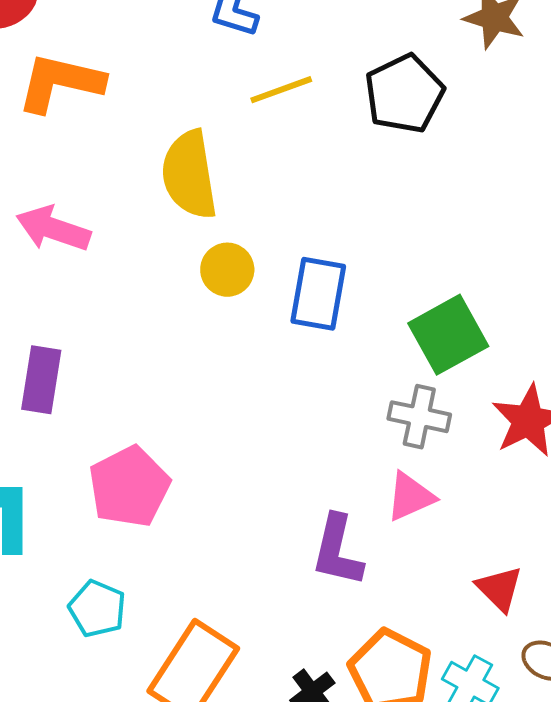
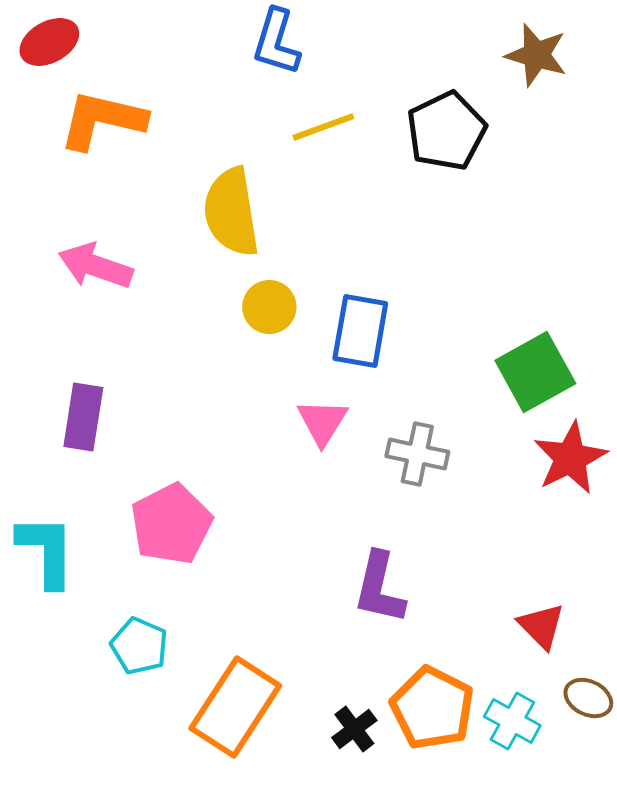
green square: (448, 335) -> (535, 372), moved
gray cross: (419, 417) -> (417, 454), moved
pink triangle: (410, 497) -> (322, 422), moved, turned -34

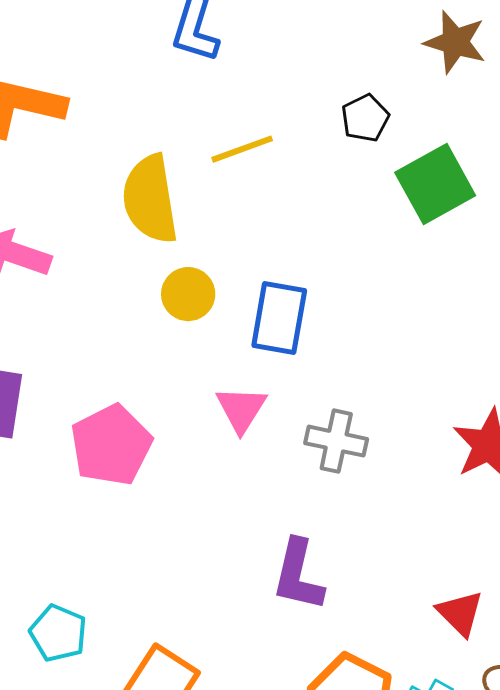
yellow line: (323, 127) -> (242, 149), moved
black pentagon: (446, 131) -> (365, 118), size x0.6
green square: (535, 372) -> (435, 184), moved
pink pentagon: (171, 524) -> (111, 445), moved

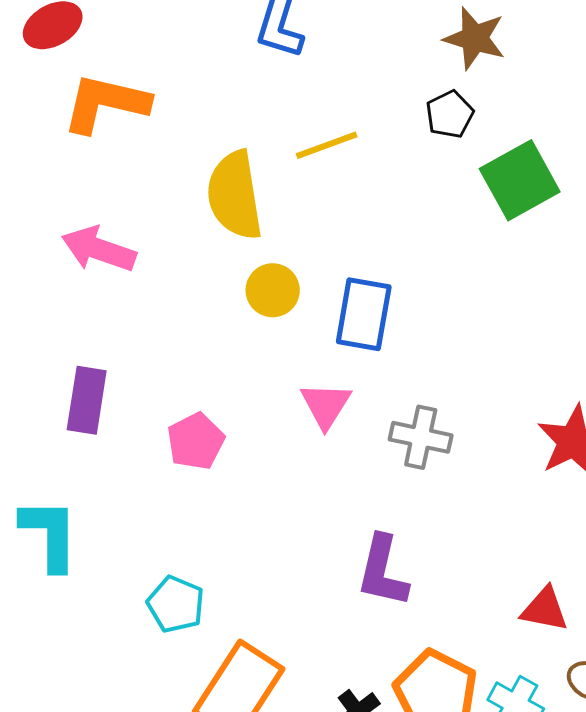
brown star: (455, 42) -> (475, 38), moved
pink pentagon: (111, 445) -> (196, 441), size x0.7
red triangle: (460, 613) -> (545, 609), turned -34
cyan pentagon: (58, 633) -> (176, 604), moved

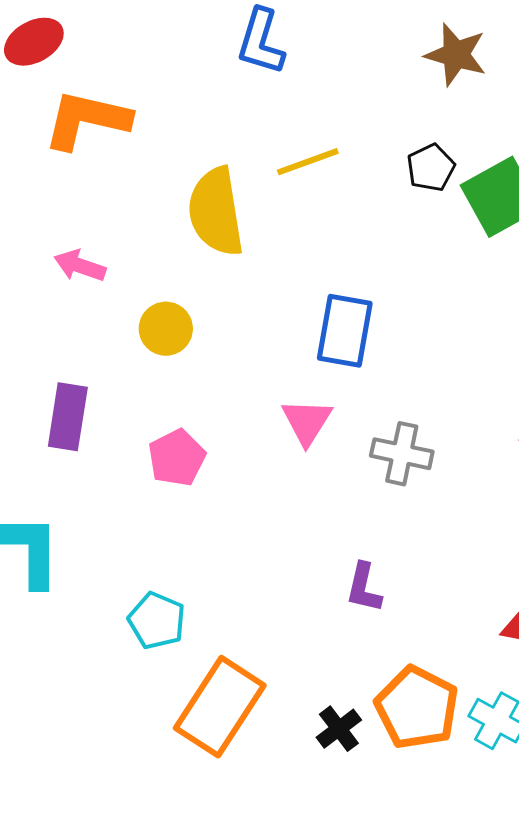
black pentagon: (450, 114) -> (431, 168), moved
pink arrow: (99, 249) -> (80, 266), size x0.7
yellow circle: (273, 290) -> (166, 329), moved
purple L-shape: (383, 571) -> (364, 588), size x0.7

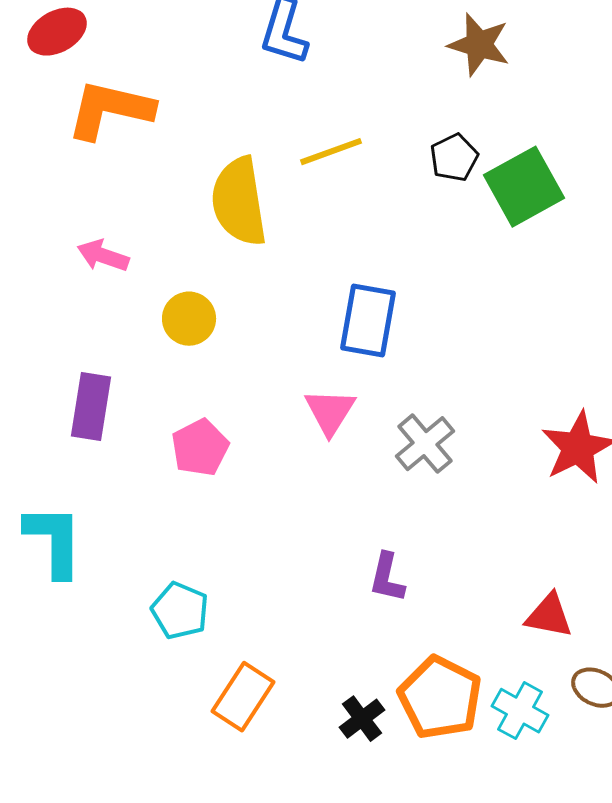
gray cross: (402, 454) -> (425, 444), turned 38
orange rectangle: (220, 707) -> (243, 697), size x0.7

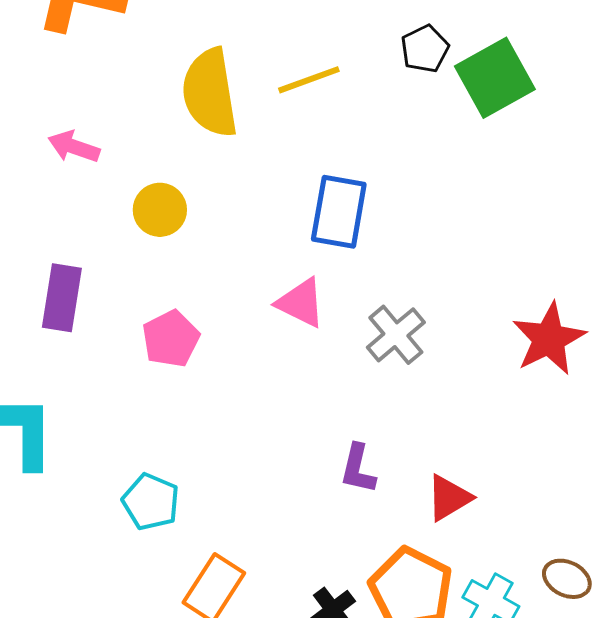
yellow line: (331, 152) -> (309, 80), moved
pink triangle: (330, 412) -> (301, 303), turned -36
red triangle: (549, 616) -> (449, 498), moved, turned -42

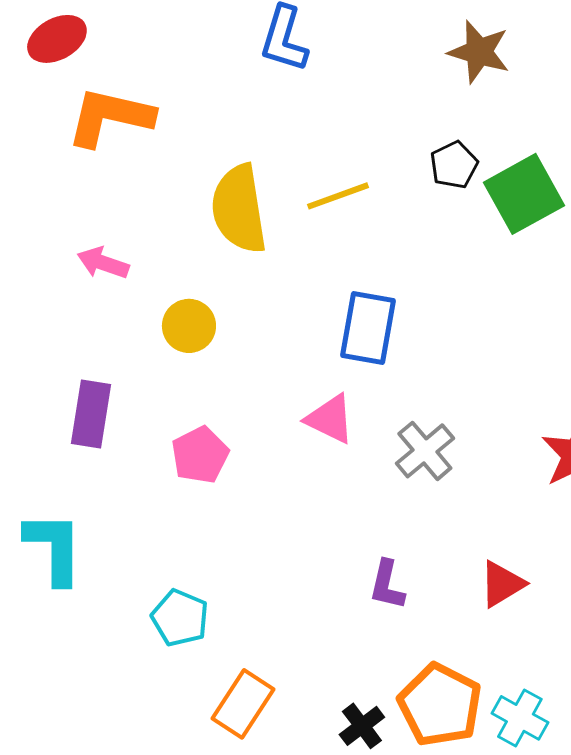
red triangle: (449, 498) -> (502, 584), moved

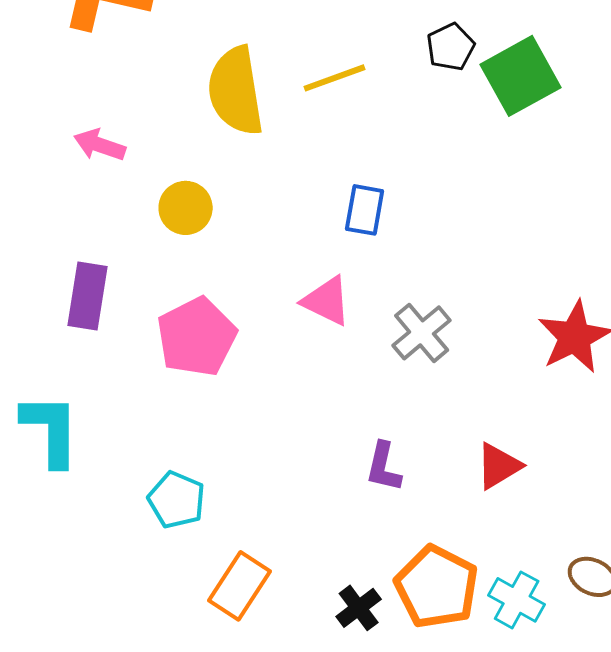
blue rectangle: (368, 328) -> (365, 210), size x0.7
pink pentagon: (200, 455) -> (197, 337), size x1.4

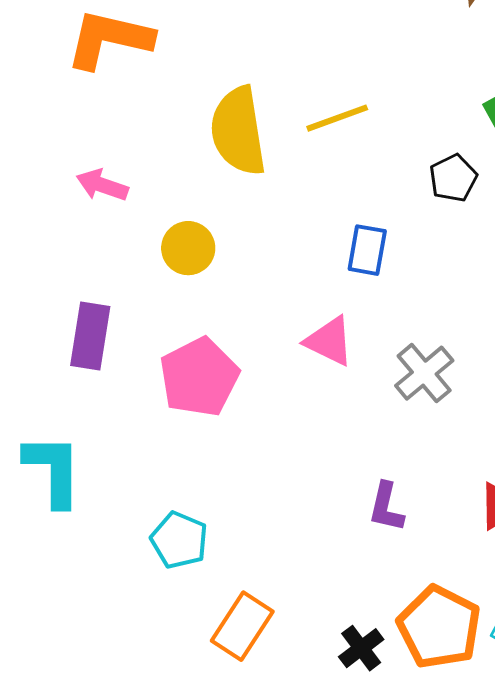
black pentagon: (451, 47) -> (453, 178), moved

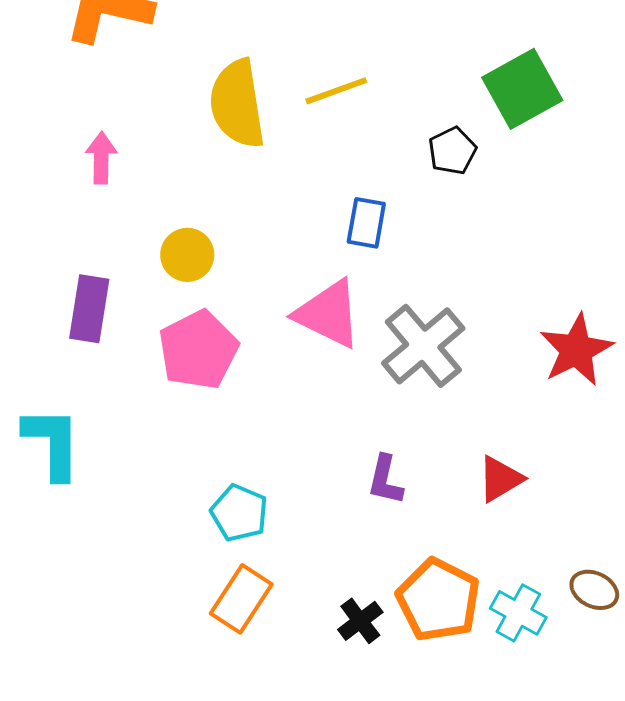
pink arrow: (102, 185) -> (101, 158), turned 72
yellow circle: (188, 248) -> (187, 255), moved
pink triangle: (329, 341) -> (328, 314), size x1.4
gray cross: (424, 373) -> (423, 346), size x1.4
cyan pentagon: (179, 540) -> (239, 513), moved

